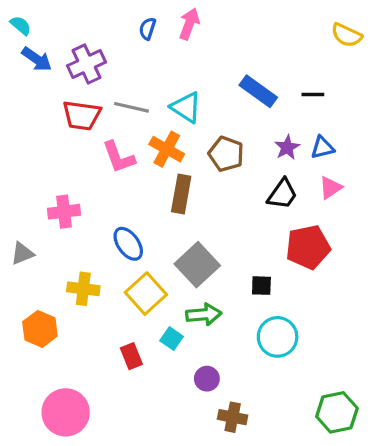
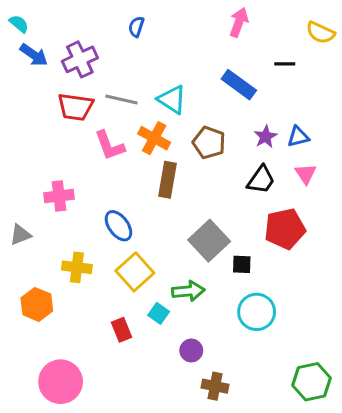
pink arrow: (189, 24) -> (239, 22), moved
black line: (313, 94) -> (285, 64), moved
pink triangle: (331, 188) -> (306, 174), turned -30
gray square: (197, 265) -> (209, 241), moved

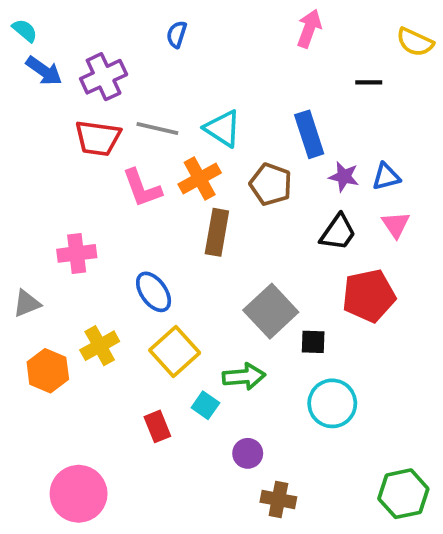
blue rectangle: (239, 85) -> (309, 134), moved, turned 36
purple star: (266, 137) -> (344, 177), turned -30
orange cross: (154, 138) -> (200, 179), turned 32
yellow cross: (77, 267) -> (100, 346), turned -36
orange hexagon: (37, 304) -> (48, 371), moved

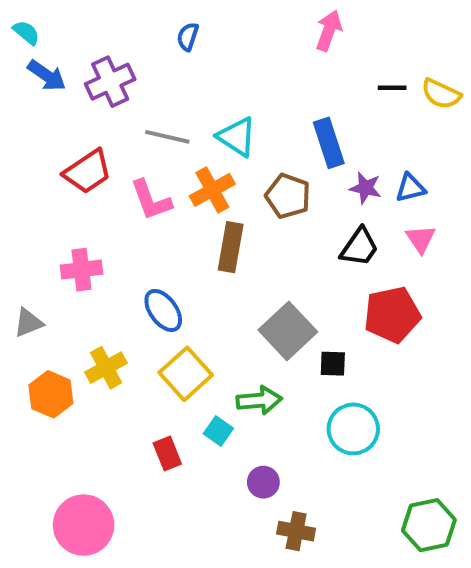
yellow semicircle: (415, 42) -> (441, 94), moved
red trapezoid: (98, 138) -> (88, 172), moved, turned -42

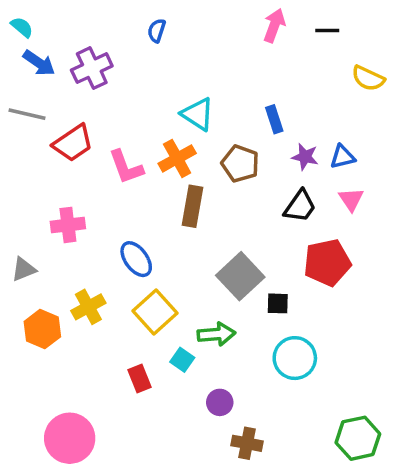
black line: (392, 88) -> (327, 31), moved
gray line: (167, 137) -> (27, 114), moved
blue rectangle: (329, 143) -> (274, 119), size x0.7

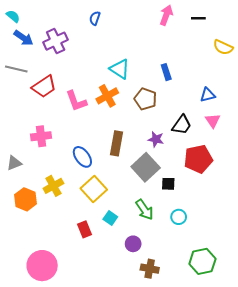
purple star: (305, 157) -> (156, 139), moved
brown rectangle: (192, 206) -> (117, 143), moved
green arrow: (216, 334) -> (144, 210), moved, turned 60
cyan circle: (295, 358) -> (179, 217), size x0.6
green hexagon: (358, 438) -> (202, 261), moved

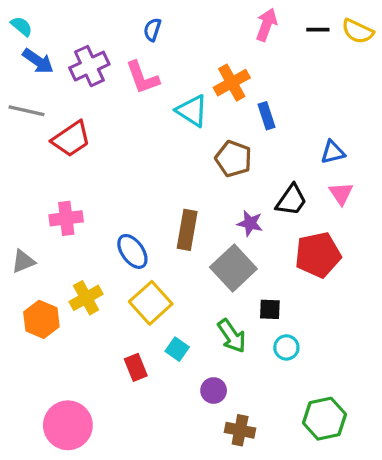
yellow semicircle: (223, 47) -> (358, 31), moved
orange cross: (107, 96) -> (232, 83), moved
pink L-shape: (76, 101) -> (142, 78), moved
black square: (168, 184) -> (270, 309), moved

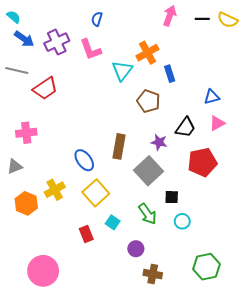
cyan triangle: (192, 111) -> (122, 71), turned 35
pink triangle: (341, 194) -> (217, 123), turned 35
pink cross: (66, 218) -> (26, 133), moved

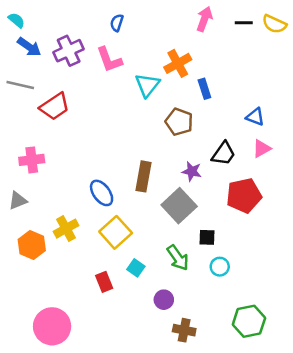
blue triangle: (212, 97) -> (255, 117), turned 35

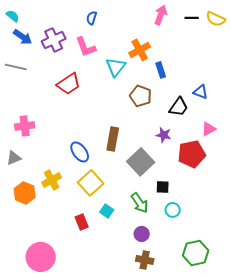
red trapezoid: (55, 107) -> (69, 84), moved
pink triangle: (262, 149) -> (209, 129), moved
black trapezoid: (224, 154) -> (179, 107), moved
purple star: (192, 171) -> (164, 135), moved
purple circle: (164, 300) -> (142, 234), moved

